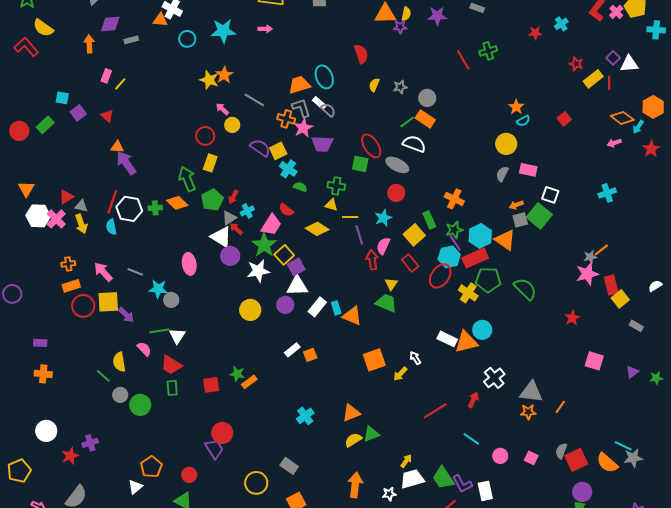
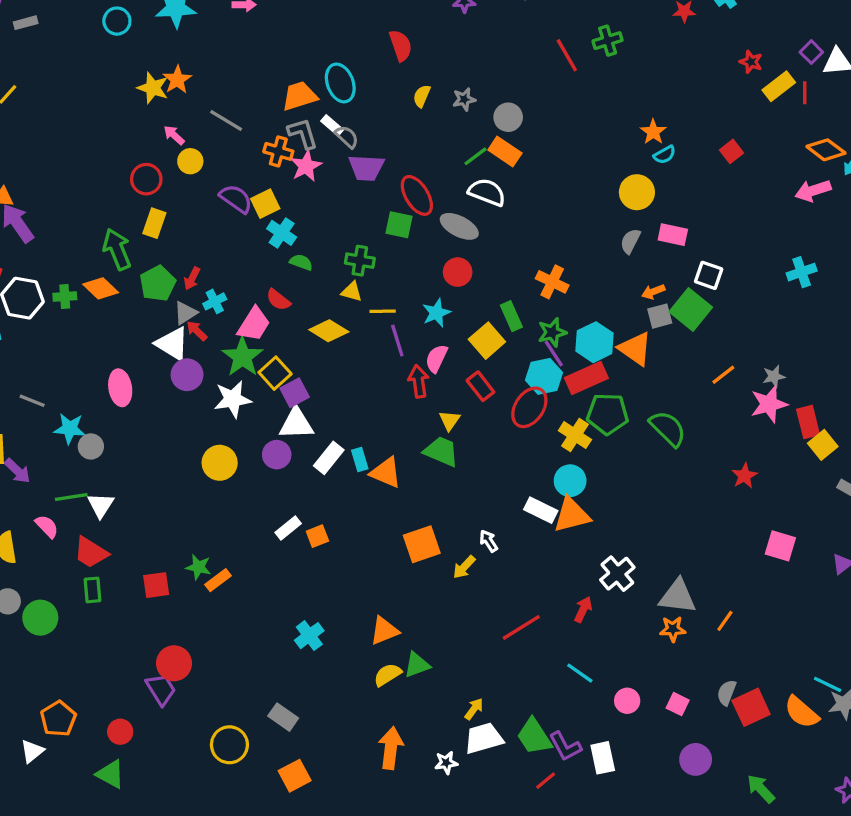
pink arrow: (614, 143) -> (813, 191), size x1.5
purple trapezoid: (322, 144) -> (366, 168), moved
orange line: (601, 250) -> (723, 375), moved
cyan circle: (482, 330) -> (570, 481), moved
purple circle: (582, 492) -> (696, 759), moved

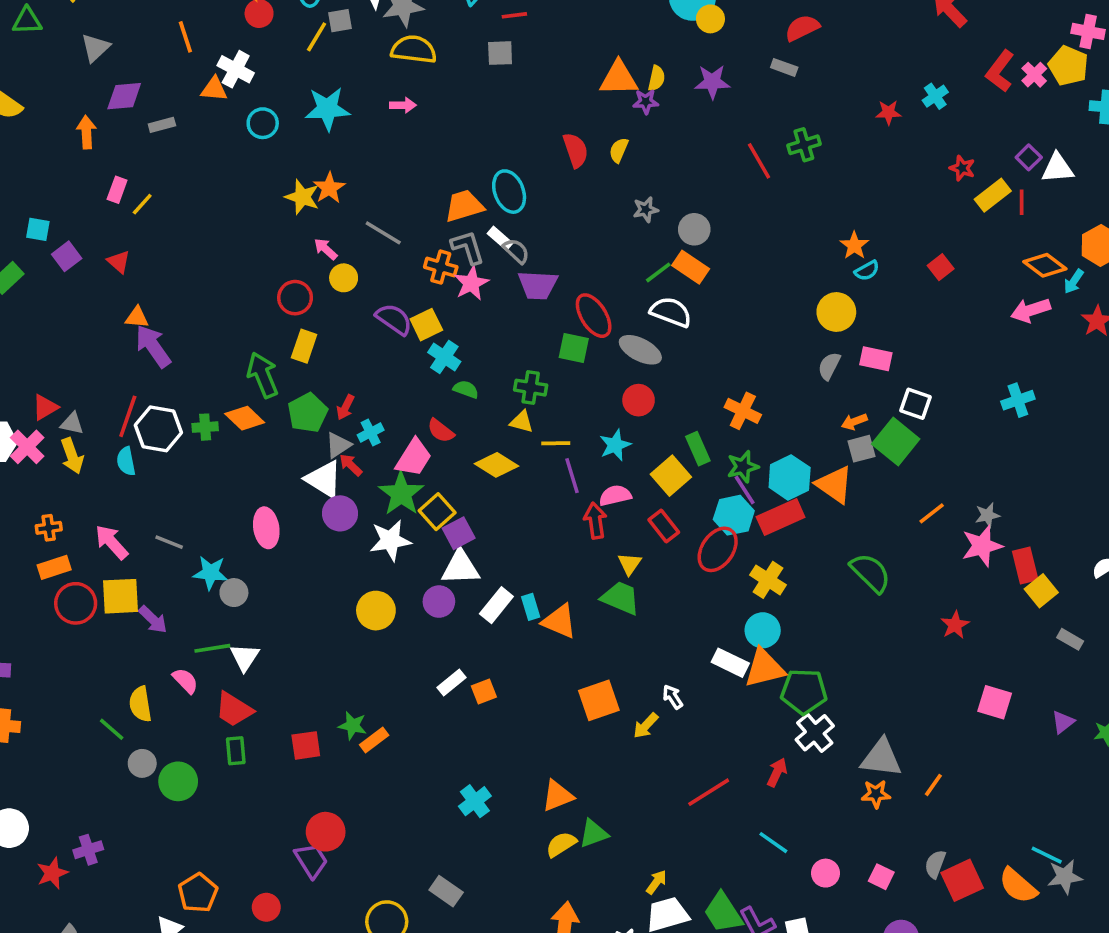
yellow semicircle: (422, 96) -> (619, 150), moved
pink semicircle: (436, 358) -> (615, 495), turned 52
green pentagon: (608, 414) -> (804, 691), moved

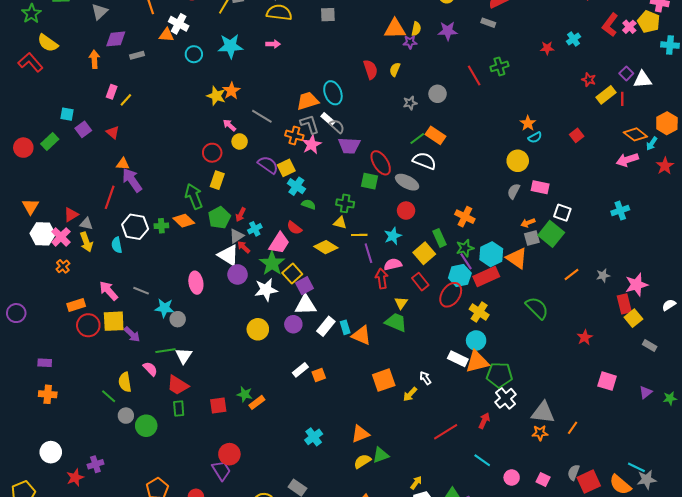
gray circle: (694, 229) -> (438, 94), moved
red line: (128, 416) -> (110, 197), moved
orange cross: (49, 528) -> (63, 266), moved, turned -32
pink star: (982, 546) -> (636, 285), moved

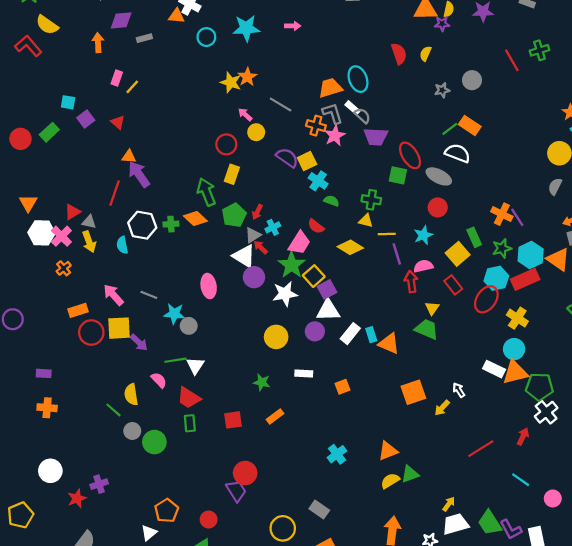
purple line: (466, 261) -> (517, 217), moved
white rectangle: (300, 370) -> (304, 373), moved, turned 42
green star: (245, 394) -> (262, 382), moved

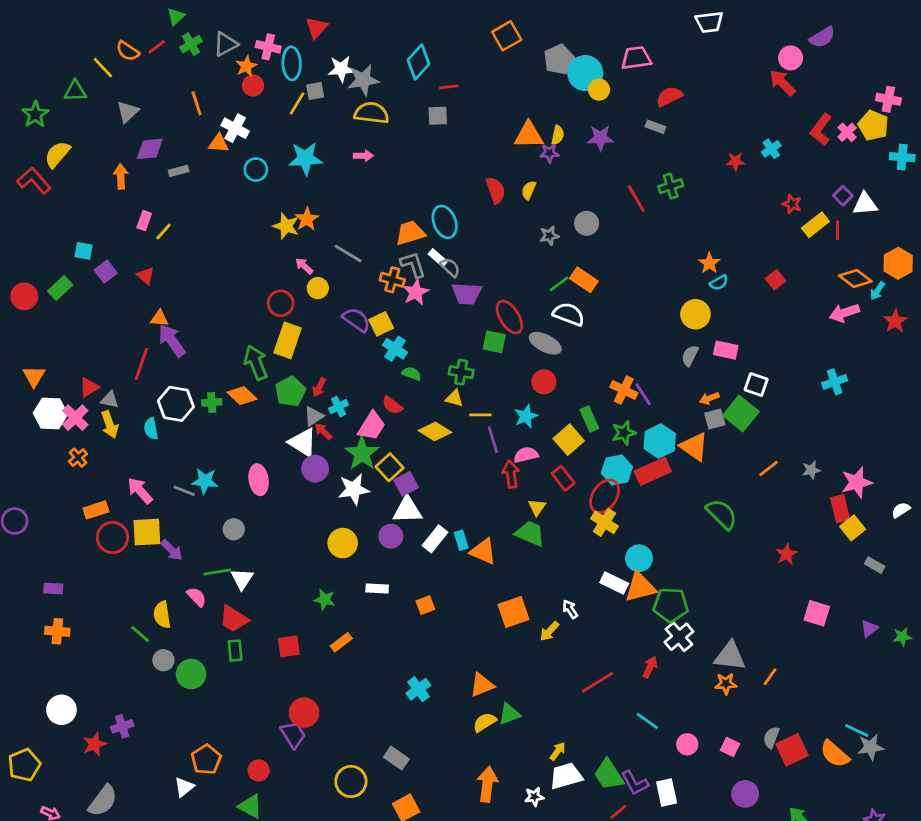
yellow semicircle: (47, 25) -> (57, 154), turned 95
yellow rectangle: (232, 174) -> (288, 340), size x1.4
cyan star: (174, 314) -> (205, 481), moved
yellow cross: (517, 318) -> (605, 522), moved

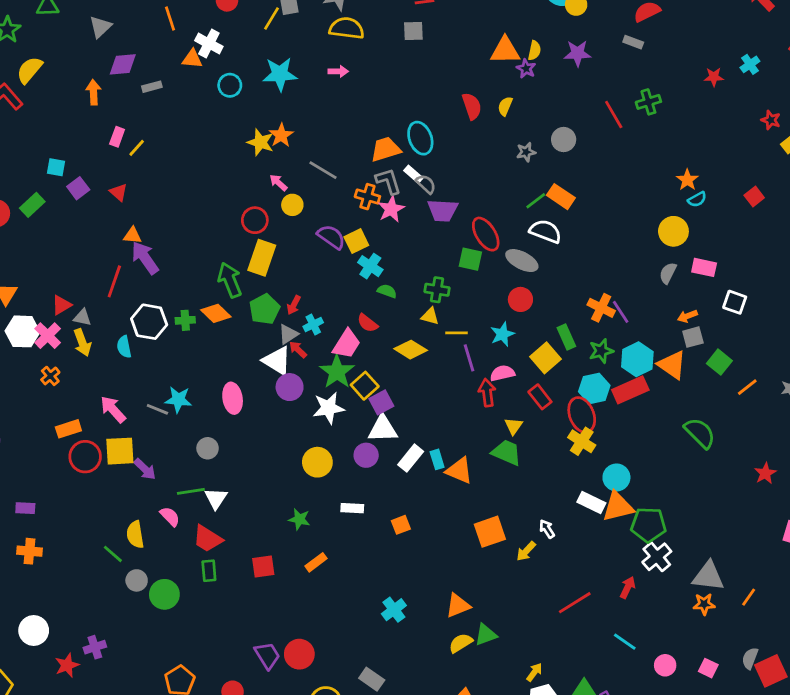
purple star: (549, 153) -> (526, 69), turned 30
green square: (741, 413) -> (719, 362), moved, size x0.7
red ellipse: (605, 496) -> (582, 415), turned -56
red circle: (304, 713) -> (299, 654), moved

